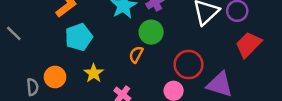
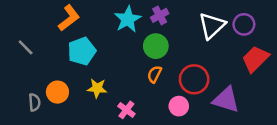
gray line: (14, 33) -> (26, 47), moved
orange semicircle: (136, 55) -> (155, 74), moved
yellow star: (94, 73) -> (97, 88), turned -30

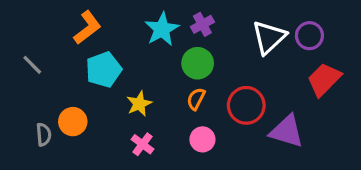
yellow star: (97, 88) -> (139, 104), moved, turned -30
pink circle: (179, 106) -> (202, 139), moved
pink cross: (126, 110) -> (142, 144), moved

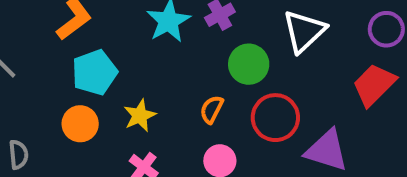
purple circle: (309, 36) -> (386, 29), moved
green circle: (198, 63) -> (249, 64), moved
orange circle: (73, 122) -> (80, 124), moved

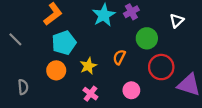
white triangle: (304, 31) -> (177, 21), size x0.6
orange semicircle: (212, 109) -> (119, 57), moved

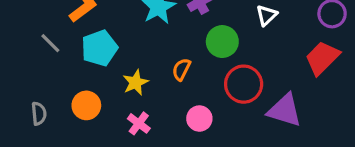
gray line: (15, 39) -> (50, 43), moved
orange circle: (56, 70) -> (86, 105), moved

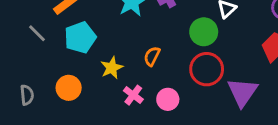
green circle: (222, 42) -> (204, 32), moved
purple triangle: (285, 110) -> (243, 92), turned 48
pink cross: (139, 123) -> (133, 95), moved

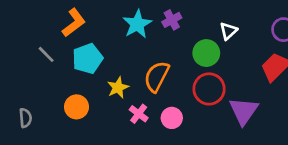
orange semicircle: (152, 56) -> (157, 77), size x1.6
gray semicircle: (27, 95) -> (25, 118), moved

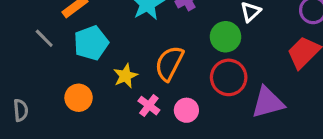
purple triangle: (244, 111) -> (268, 102), turned 40

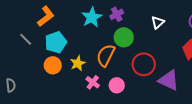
green circle: (226, 37) -> (124, 37), moved
orange circle: (79, 98) -> (53, 65), moved
purple triangle: (268, 102) -> (169, 80), turned 40

